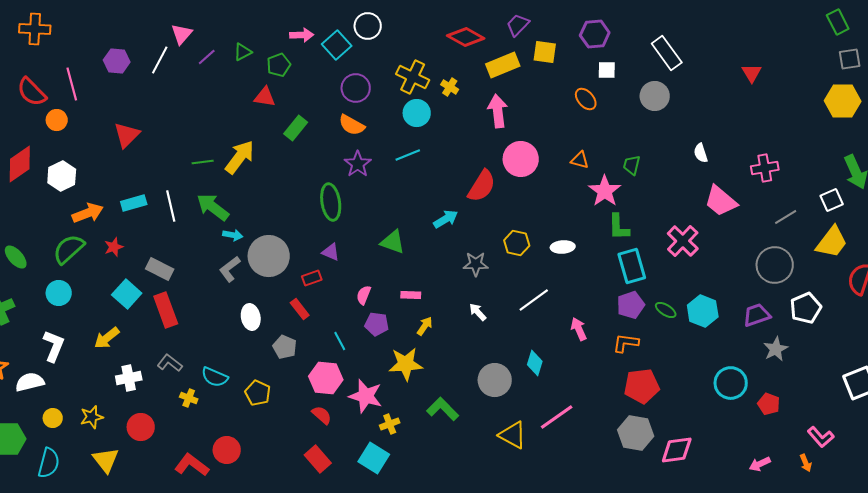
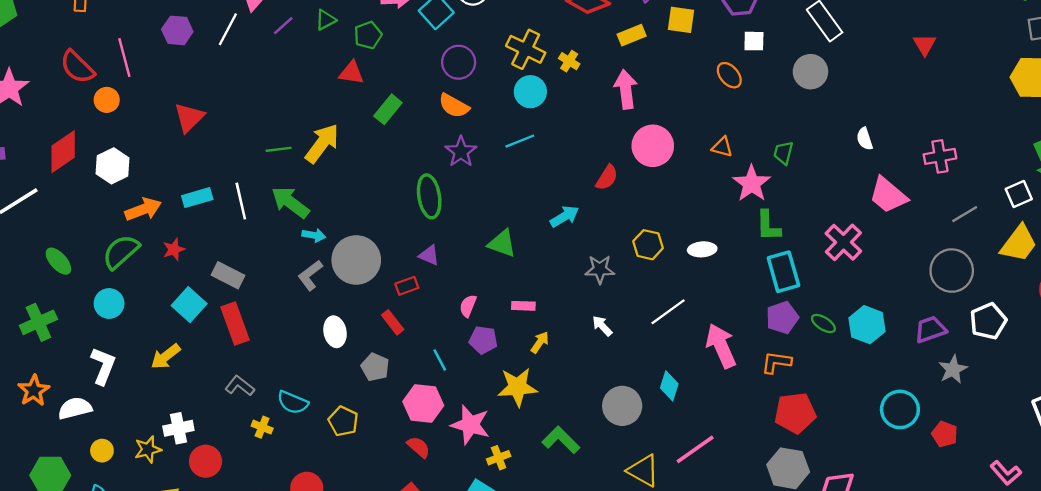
yellow rectangle: (503, 65) -> (632, 35), size x0.7
red semicircle: (482, 186) -> (607, 178), size x0.7
pink arrow: (579, 329) -> (721, 346), size x1.6
white cross: (129, 378) -> (178, 428), moved

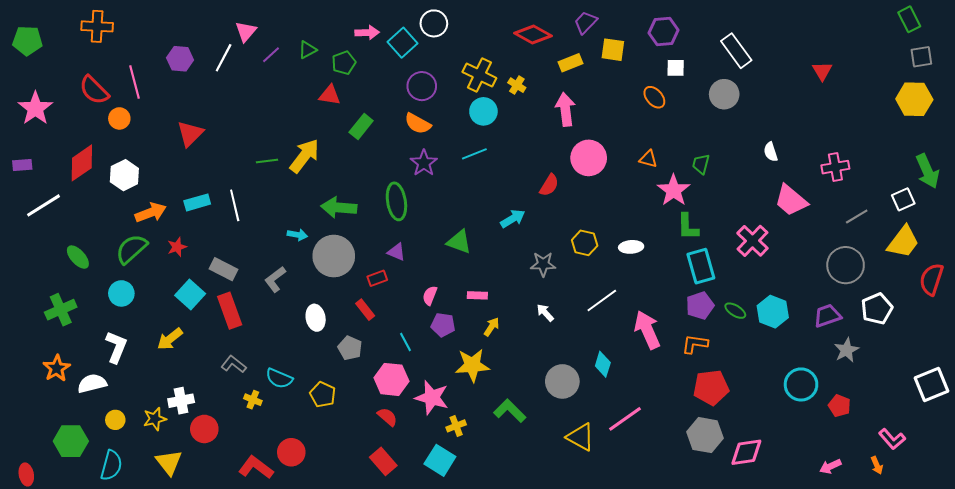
green arrow: (290, 202) -> (339, 207), moved, turned -32
gray L-shape: (310, 275) -> (275, 279), moved

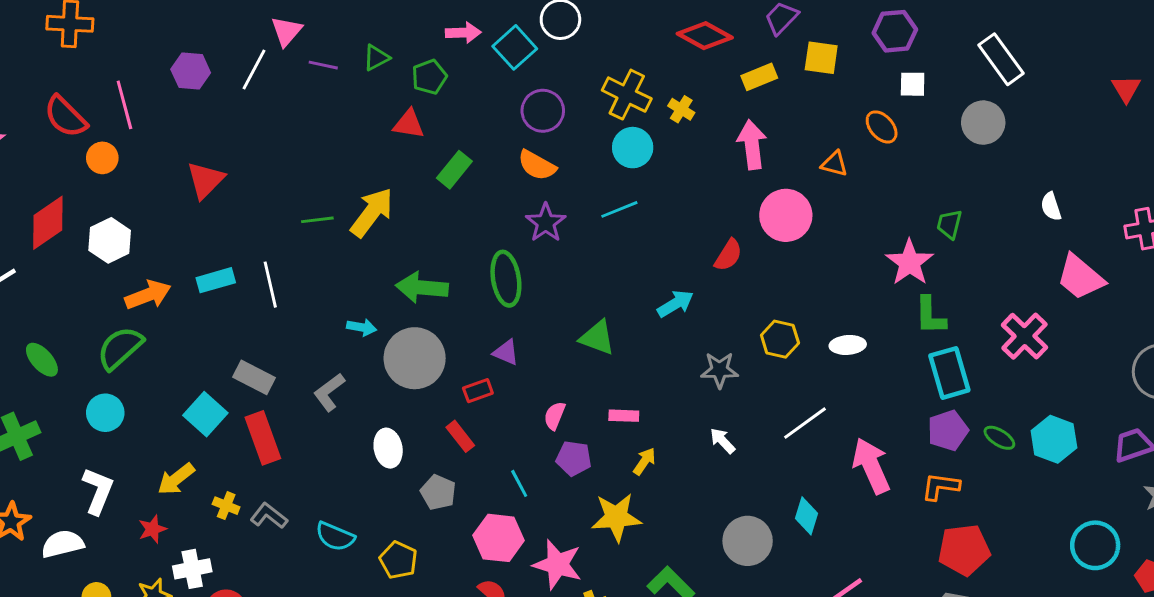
purple line: (271, 55) -> (323, 65), turned 54
orange triangle: (648, 159) -> (834, 164), moved
red star: (177, 247) -> (152, 529), moved
yellow cross: (253, 400) -> (226, 506), moved

